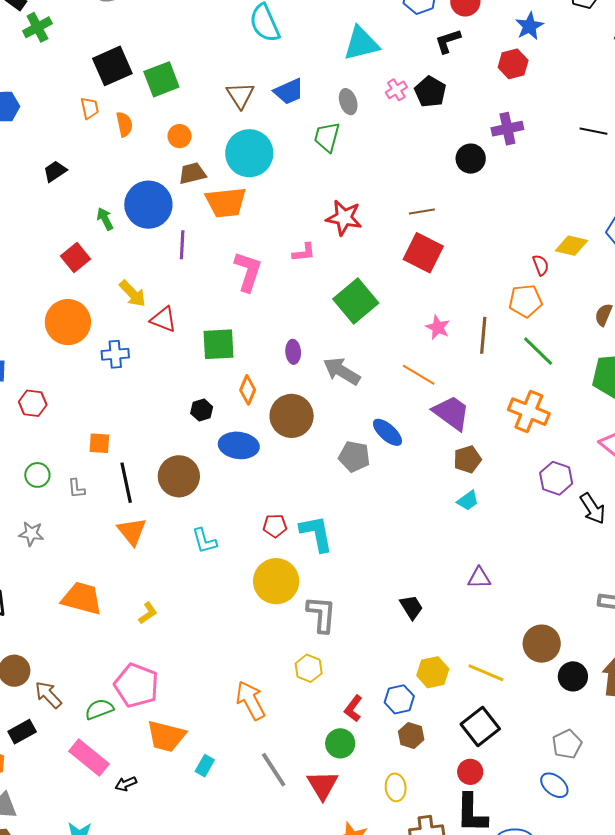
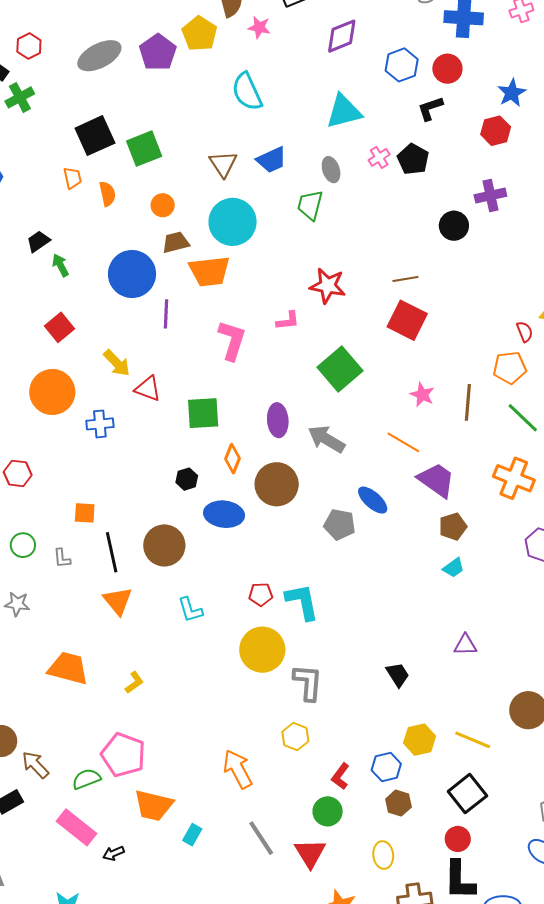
green arrow: (105, 219) -> (60, 265), moved
purple ellipse: (293, 352) -> (278, 420), size x1.4

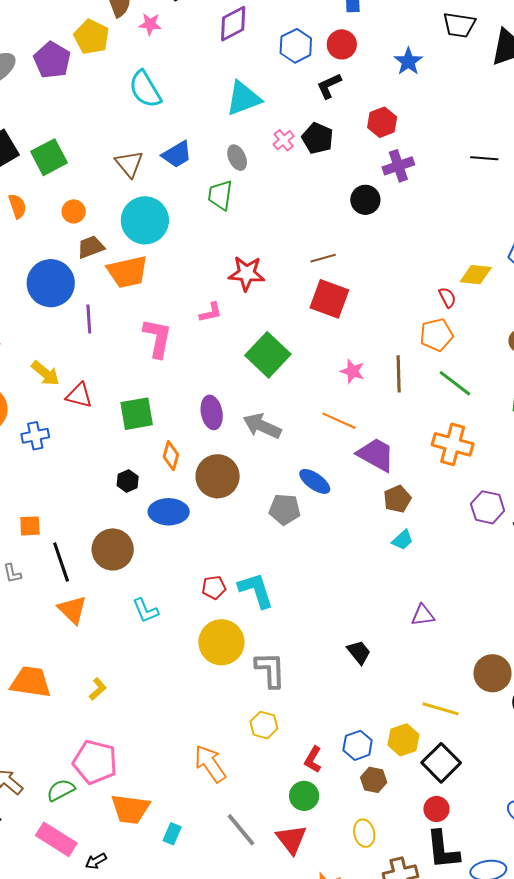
red hexagon: (496, 131) -> (382, 122), moved
yellow hexagon: (420, 740) -> (403, 740), moved

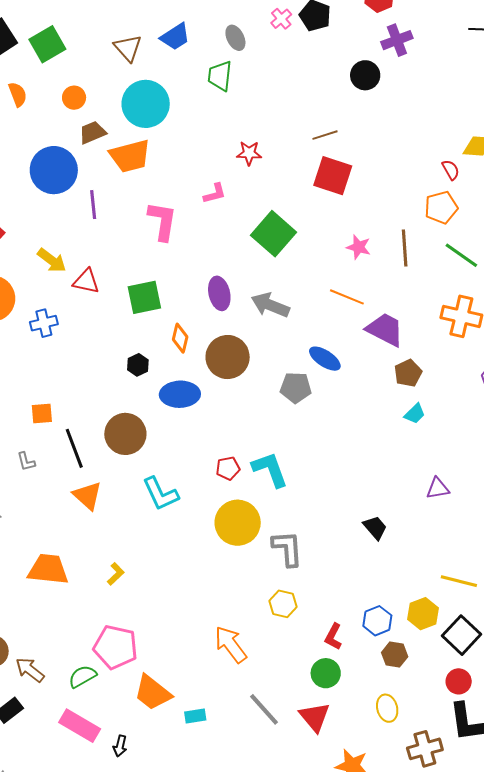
red star: (247, 273) -> (249, 153), size x0.7
cyan L-shape: (145, 611) -> (160, 494), size x1.4
orange trapezoid: (130, 809) -> (153, 693), turned 33
cyan rectangle: (172, 834) -> (195, 716), turned 60
black arrow: (96, 861) -> (120, 746), turned -45

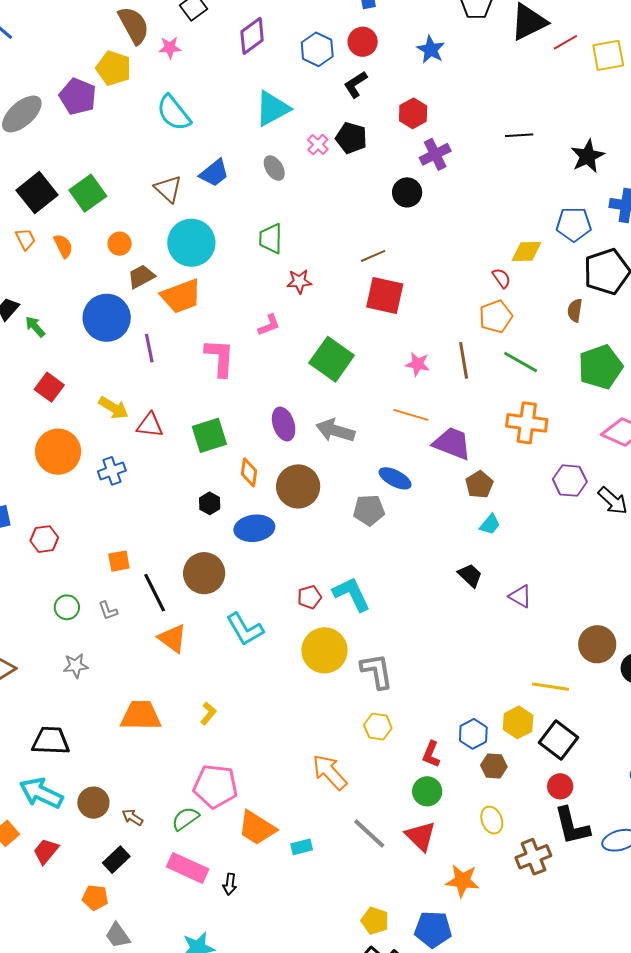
green trapezoid: (220, 76) -> (271, 239), moved
purple triangle: (438, 488) -> (520, 596), turned 45
black trapezoid: (375, 528) -> (470, 575), moved
brown arrow: (30, 670) -> (132, 817), size x0.7

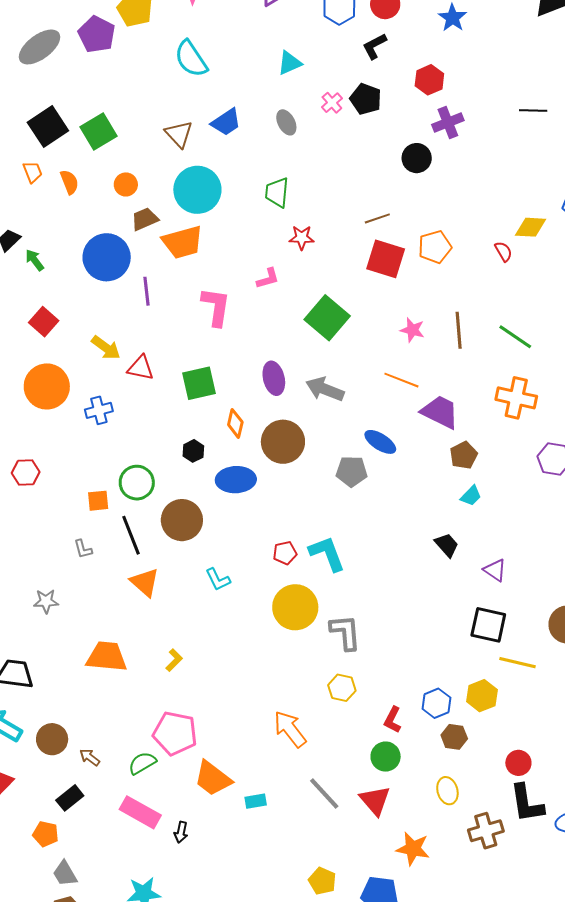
cyan triangle: (272, 109) -> (290, 63), size x0.7
orange pentagon: (496, 317) -> (435, 247), moved
green circle: (67, 607) -> (137, 483), moved, size x1.4
cyan L-shape: (245, 629) -> (218, 579), size x0.7
black square: (558, 740) -> (488, 625), moved, turned -30

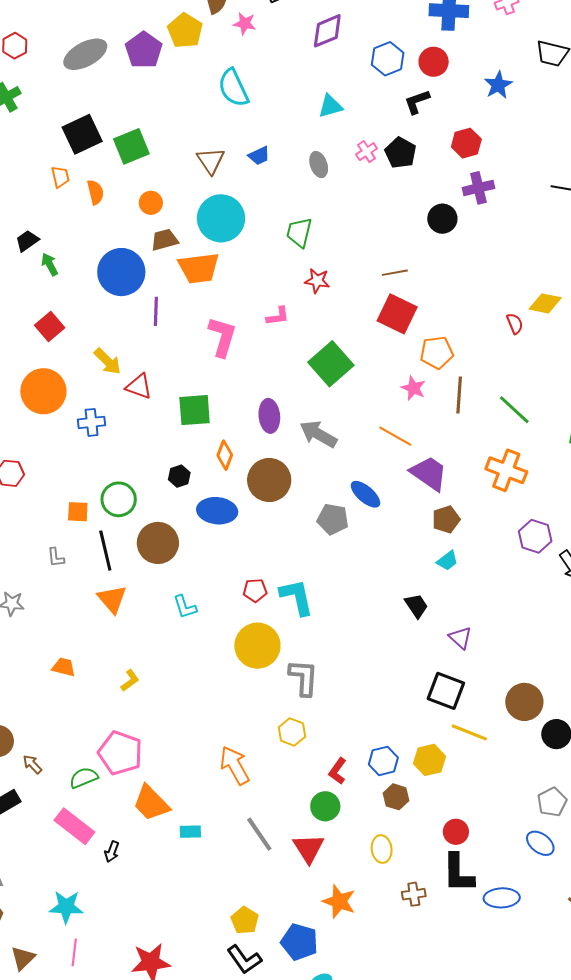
blue trapezoid: (226, 122) -> (259, 156), size x0.7
orange pentagon: (435, 247) -> (437, 353), moved
orange trapezoid: (107, 657) -> (64, 667), size x0.6
brown cross: (486, 831) -> (414, 894), size x0.7

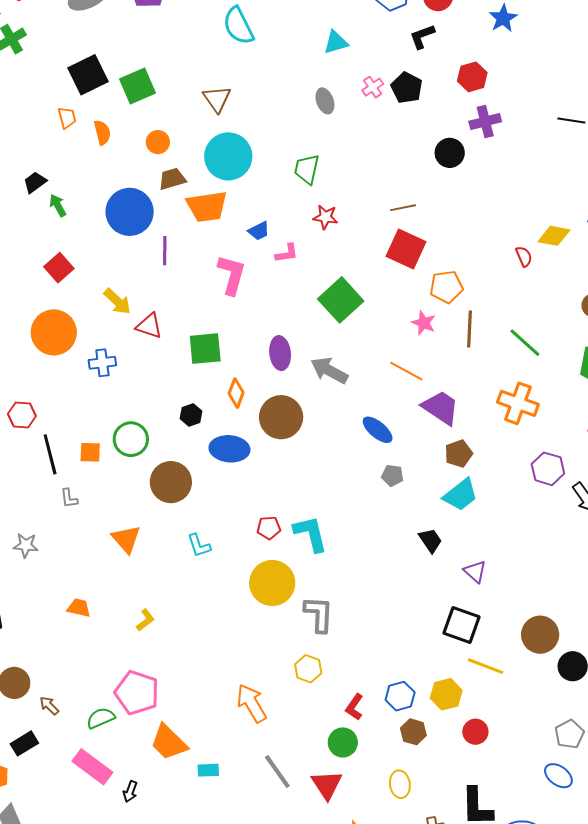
blue trapezoid: (259, 156) -> (259, 231), moved
gray pentagon: (333, 519) -> (392, 476), moved, size x0.7
black line: (105, 551) -> (50, 454), moved
cyan trapezoid: (447, 561) -> (461, 495), size x1.6
red circle: (456, 832) -> (475, 732), moved

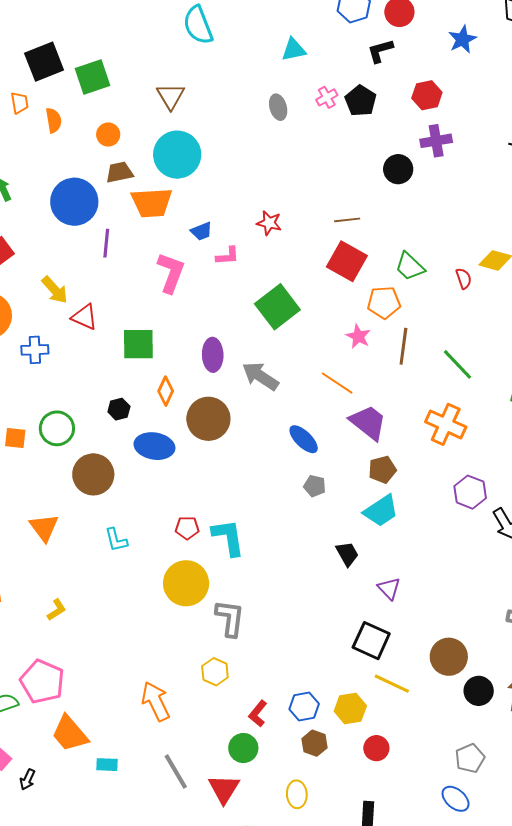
green trapezoid: (307, 169) -> (410, 266), moved, turned -64

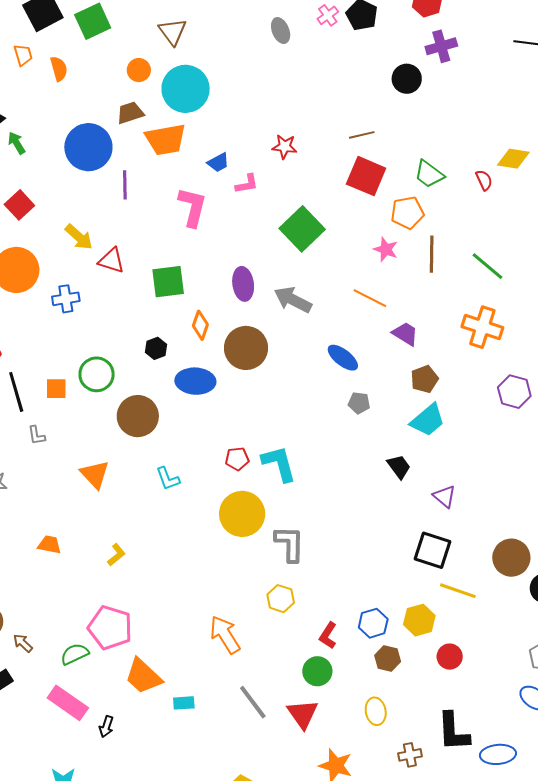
orange circle: (108, 135) -> (139, 70), moved
purple trapezoid: (368, 422) -> (405, 334), size x0.7

